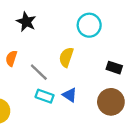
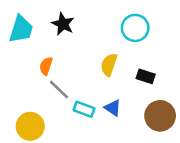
black rectangle: (114, 68) -> (146, 76), moved
gray line: (39, 72) -> (59, 90), moved

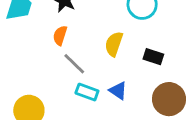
orange semicircle: (46, 66) -> (60, 35), moved
gray line: (59, 90) -> (74, 64), moved

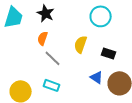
blue triangle: (118, 91) -> (97, 77), moved
cyan rectangle: (87, 92) -> (52, 85), moved

